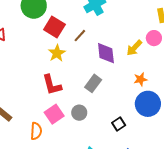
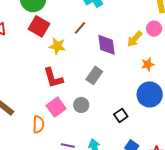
red square: (54, 27) -> (39, 26), moved
yellow star: (57, 53) -> (57, 46), turned -30
orange star: (140, 79) -> (148, 64), moved

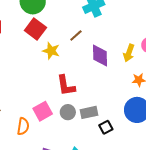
yellow arrow: (135, 39) -> (129, 53), turned -30
gray rectangle: (94, 75) -> (89, 112), moved, turned 36
red L-shape: (53, 78) -> (66, 86), moved

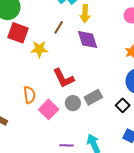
yellow arrow: (129, 53) -> (85, 14), moved
orange semicircle: (23, 126) -> (29, 95), moved
black square: (106, 127) -> (123, 105), moved

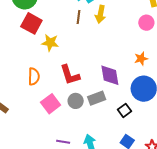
brown line: (59, 27) -> (78, 17), moved, turned -32
purple diamond: (88, 40) -> (110, 75), moved
orange semicircle: (29, 95) -> (34, 76), moved

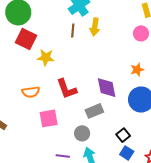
orange semicircle: (34, 76) -> (31, 92), turned 84
gray circle: (76, 101) -> (82, 133), moved
pink square: (51, 104) -> (49, 118), turned 30
black square: (124, 110) -> (123, 135), moved

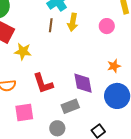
pink circle: (141, 33) -> (107, 26), moved

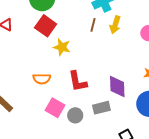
pink square: (24, 112) -> (55, 108), turned 30
gray circle: (57, 128) -> (75, 115), moved

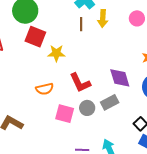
gray circle: (75, 115) -> (87, 108), moved

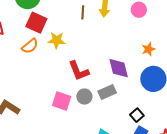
orange semicircle: (45, 89) -> (30, 46), moved, turned -30

